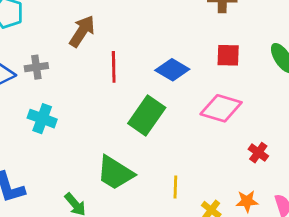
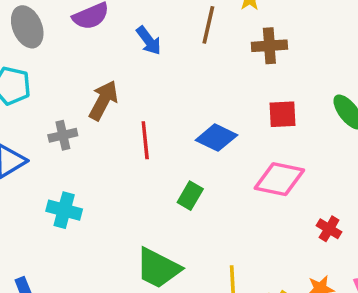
gray cross: (36, 67) -> (63, 135), moved
green rectangle: (147, 116) -> (190, 196), size x0.6

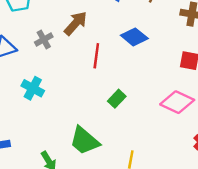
gray cross: (63, 135) -> (44, 39), turned -30
blue diamond: (216, 138) -> (134, 37), moved

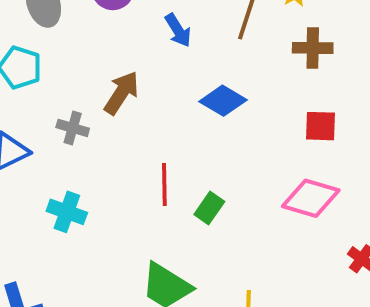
gray cross: (44, 39) -> (73, 128), turned -36
red line: (96, 56) -> (164, 185), moved

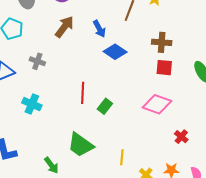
blue arrow: (178, 30) -> (99, 29), moved
brown cross: (313, 48) -> (162, 42), moved
brown arrow: (121, 93) -> (64, 27), moved

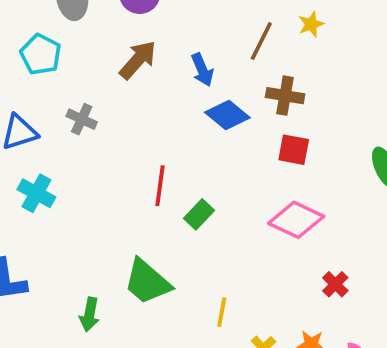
brown cross: (162, 42) -> (285, 96), moved
red square: (164, 68) -> (294, 150), moved
cyan cross: (32, 104) -> (36, 193), moved
green arrow: (51, 165) -> (89, 314), turned 42

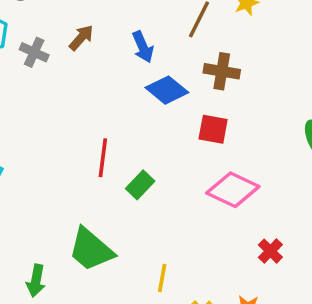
brown arrow: (138, 60) -> (81, 38), size x0.7
gray cross: (82, 119) -> (34, 52), moved
red square: (294, 150) -> (213, 129), moved

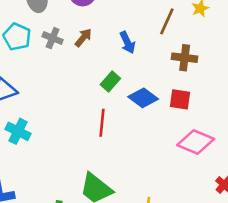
gray cross: (34, 52) -> (53, 38), moved
blue diamond: (167, 90) -> (143, 98), moved
green rectangle: (140, 185) -> (110, 81), moved

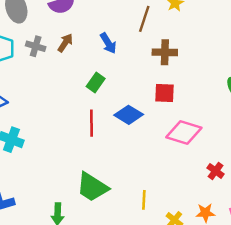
blue diamond: (143, 98) -> (129, 115), moved

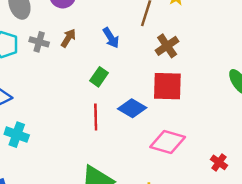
brown cross: (165, 52) -> (167, 46), turned -35
red square: (165, 93) -> (167, 86), size x1.5
pink diamond: (184, 133) -> (168, 142), moved

